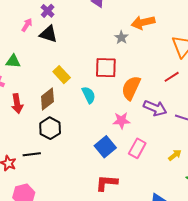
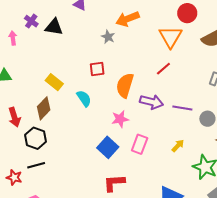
pink arrow: (27, 25) -> (13, 38), turned -32
black triangle: (48, 34) -> (54, 27), moved
red square: (106, 68) -> (97, 69), size x0.7
black hexagon: (50, 128) -> (36, 138), moved

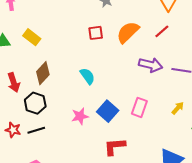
yellow rectangle: (54, 82) -> (32, 37), moved
orange semicircle: (125, 85) -> (128, 32), moved, turned 30
cyan semicircle: (84, 98) -> (87, 76), moved
pink star: (120, 119) -> (80, 116), moved
red star: (14, 177) -> (13, 130), moved

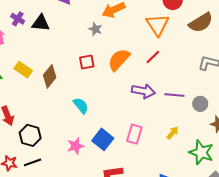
brown diamond: (43, 73) -> (50, 76), moved

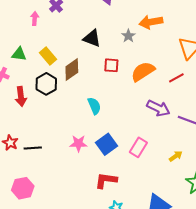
black triangle: (41, 23) -> (92, 38), moved
black hexagon: (30, 135) -> (46, 84), moved

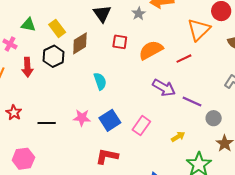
black triangle: (92, 38) -> (102, 14), turned 30
black line: (33, 148) -> (47, 123), moved

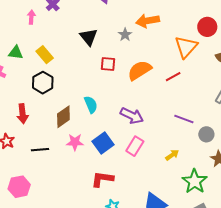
brown diamond: (80, 43) -> (63, 117), moved
red arrow: (27, 67) -> (23, 114), moved
purple arrow: (164, 88) -> (132, 116), moved

